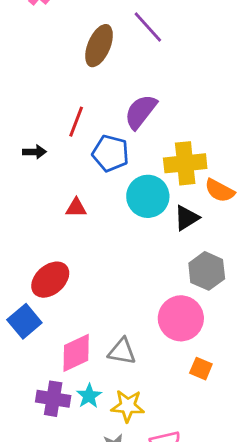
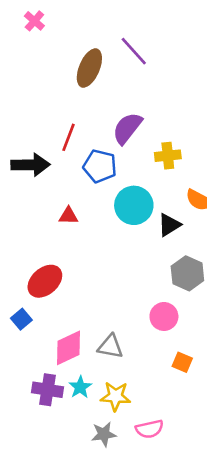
black arrow: (34, 152) -> (31, 165), size x1.8
yellow cross: (185, 163) -> (168, 156), moved, size x0.7
pink circle: (181, 318) -> (164, 316), size x0.7
blue square: (24, 321) -> (21, 319), size x0.7

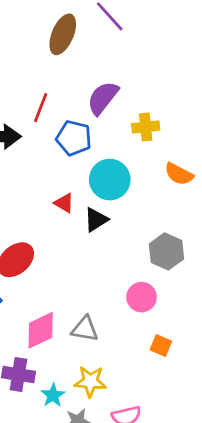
red triangle: (68, 216) -> (64, 203), moved, turned 30
black triangle: (169, 225) -> (96, 220), moved
cyan star: (80, 387) -> (53, 395), moved

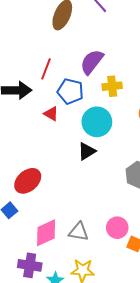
yellow cross: (146, 127) -> (112, 86), moved
red triangle: (64, 203) -> (51, 114), moved
pink circle: (142, 297) -> (117, 228), moved

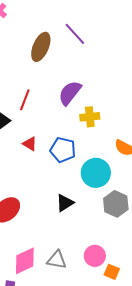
blue pentagon: (70, 91) -> (63, 150), moved
cyan circle: (97, 122) -> (96, 173), moved
black triangle: (87, 151) -> (65, 203), moved

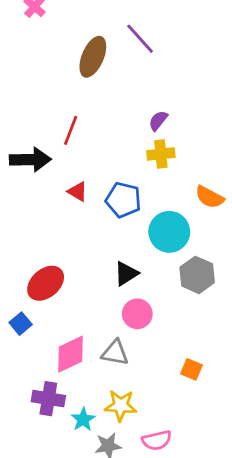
purple semicircle: (70, 93) -> (158, 121), moved, size x0.6
pink circle: (95, 256) -> (137, 314), moved

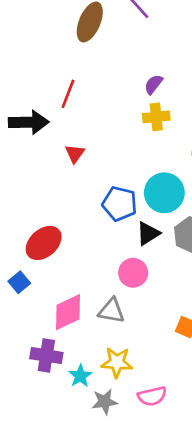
red triangle: (78, 192) -> (75, 153), turned 35
blue pentagon: (123, 200) -> (120, 204), moved
black triangle: (126, 274) -> (148, 233), moved

